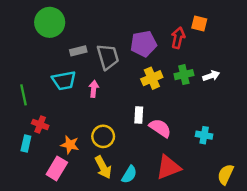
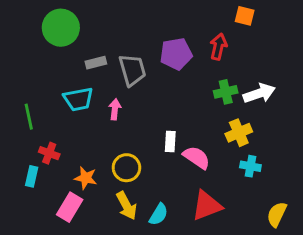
orange square: (199, 24) -> (245, 16), moved
white arrow: (211, 76) -> (259, 93), size x1.5
yellow cross: (152, 78) -> (239, 133), moved

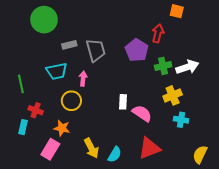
purple pentagon: (176, 54) -> (137, 50), moved, turned -30
yellow circle: (126, 168) -> (71, 101), moved

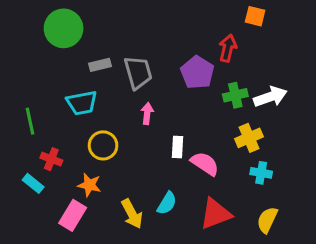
pink arrow: (83, 79) -> (147, 114), moved
cyan rectangle: (23, 127) -> (33, 183), turned -64
cyan semicircle: (115, 154) -> (167, 203), moved
yellow semicircle: (200, 154) -> (267, 220), moved

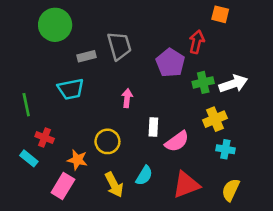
gray trapezoid: (138, 72) -> (119, 46), moved
yellow circle: (103, 145) -> (107, 141), moved
pink semicircle: (205, 164) -> (177, 141), turned 110

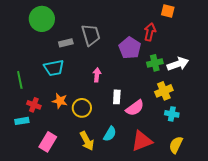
cyan rectangle: (29, 158) -> (22, 121), turned -48
orange star: (77, 160) -> (60, 101), moved

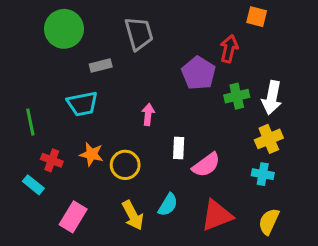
gray trapezoid: (91, 35) -> (139, 33), moved
white arrow: (178, 64) -> (272, 98), turned 120
yellow cross: (164, 91) -> (269, 139), moved
cyan rectangle: (22, 121) -> (33, 185), turned 48

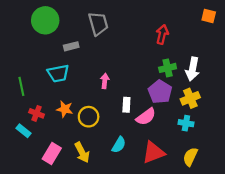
orange square: (257, 17) -> (209, 16), moved
purple pentagon: (199, 73) -> (160, 92), moved
yellow arrow: (133, 215) -> (82, 152), moved

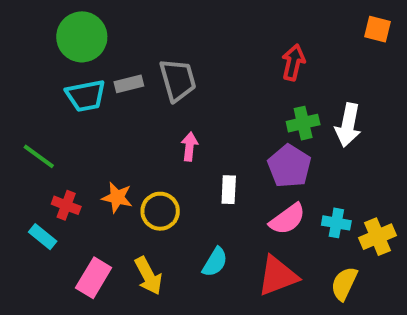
gray trapezoid: (98, 24) -> (178, 80), moved
cyan trapezoid: (58, 73) -> (86, 96), moved
green line: (21, 86) -> (39, 156), turned -42
yellow cross: (190, 98) -> (377, 237), moved
pink semicircle: (146, 117) -> (287, 219), moved

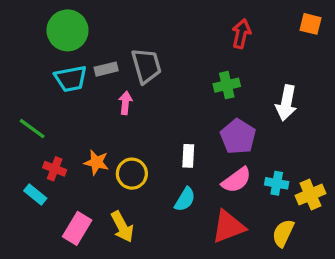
red arrow: (293, 62) -> (241, 34), moved
green cross: (303, 123) -> (227, 85), moved
pink arrow: (190, 147) -> (125, 103), moved
cyan semicircle: (215, 262) -> (185, 199), moved

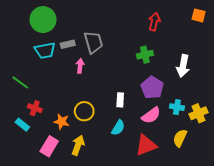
orange star: (96, 162) -> (62, 122), moved
cyan cross: (277, 183) -> (177, 107), moved
yellow cross: (310, 195) -> (199, 113), moved
yellow arrow: (122, 227) -> (78, 145), turned -132
yellow semicircle: (283, 233) -> (180, 138), moved

